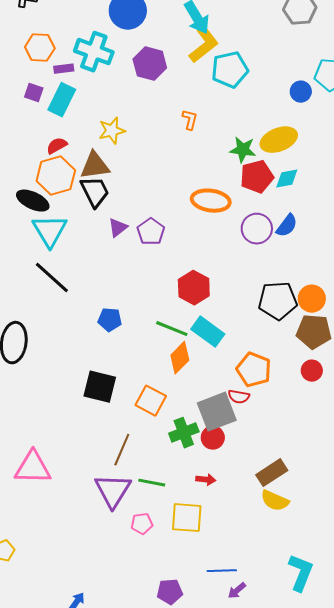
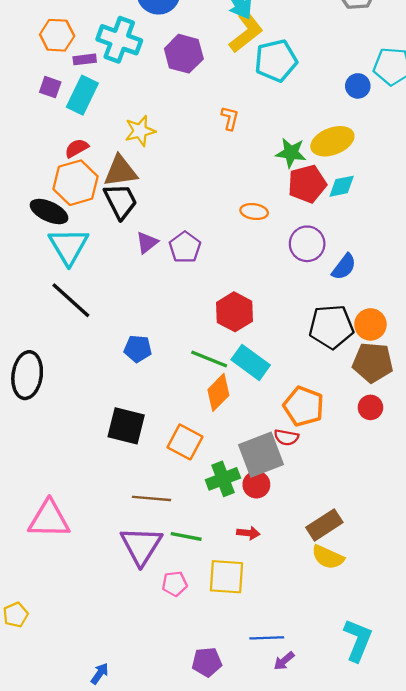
orange ellipse: (211, 201) -> (254, 212), size x0.6
blue semicircle: (287, 226) -> (344, 267), moved
brown line: (122, 450) -> (152, 498), turned 72

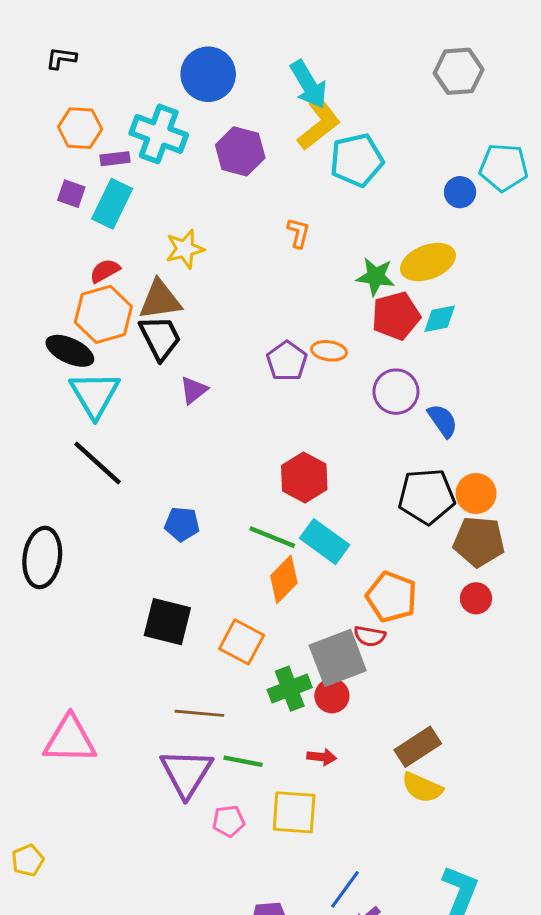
purple pentagon: (185, 247) -> (287, 361), moved
blue semicircle: (344, 267) -> (443, 421), turned -72
blue line: (267, 638) -> (345, 889), turned -52

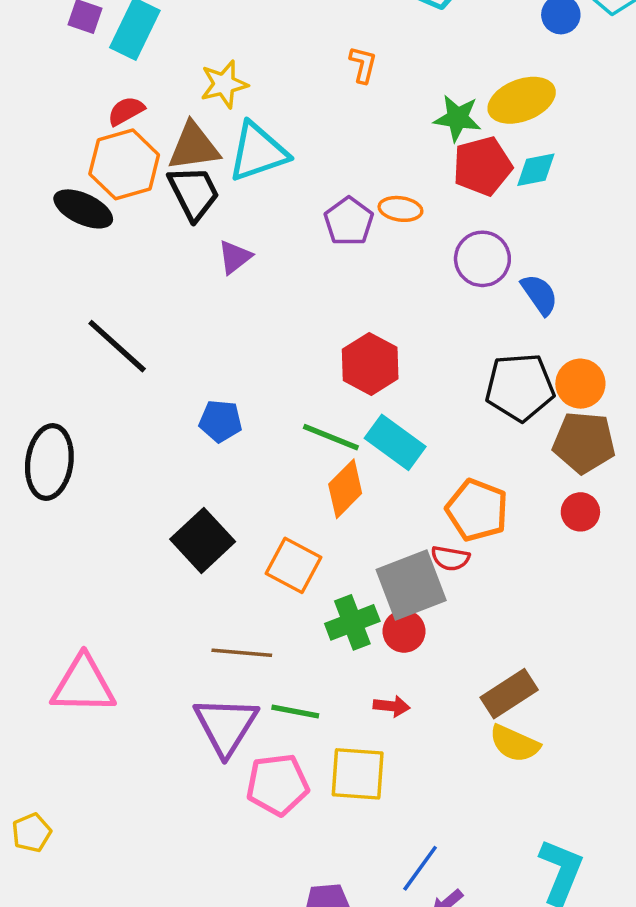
cyan triangle: (95, 394) -> (258, 152), moved, turned 42
black square: (167, 622) -> (203, 540), turned 33
pink pentagon: (229, 821) -> (277, 785), size x1.6

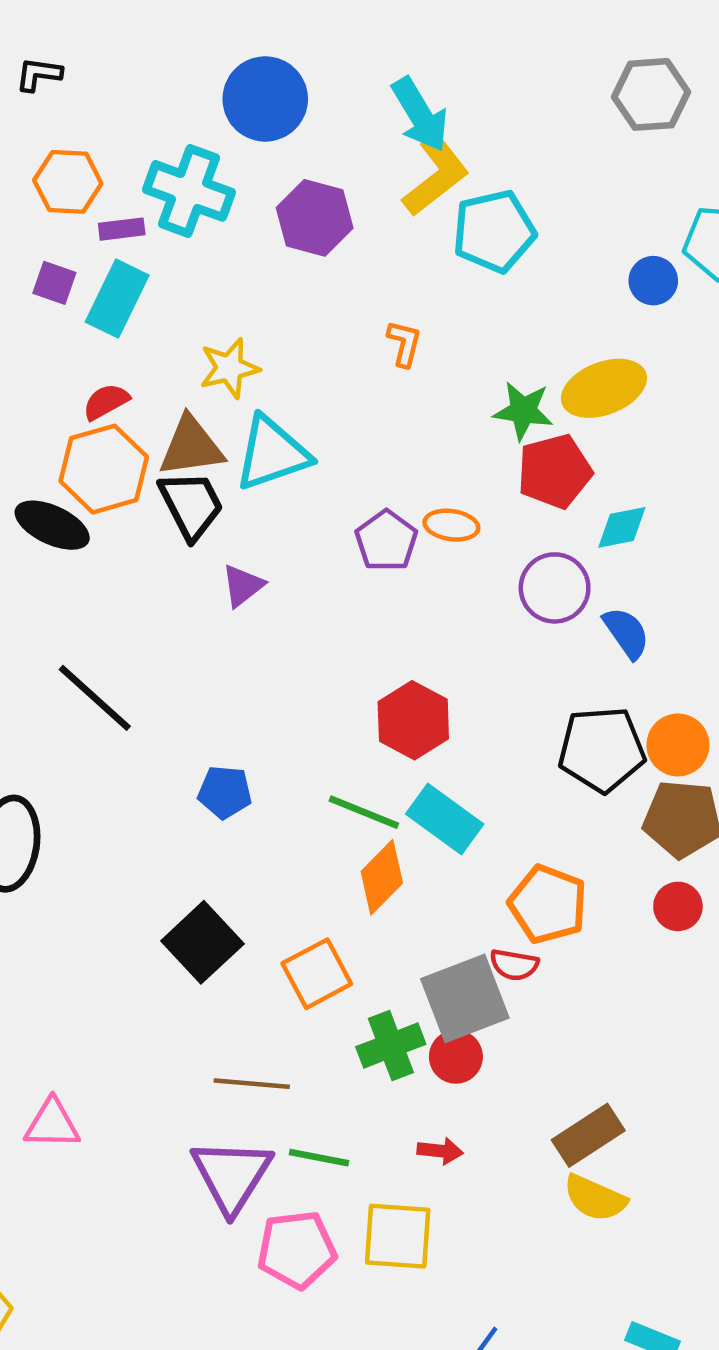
cyan diamond: (536, 170) -> (622, 527), moved
orange square: (294, 565) -> (317, 974), turned 34
pink triangle: (83, 685) -> (52, 1124), size x0.7

